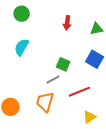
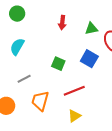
gray line: (53, 80) -> (24, 79), moved
yellow triangle: (89, 117) -> (74, 116), moved

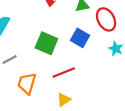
green square: (58, 64) -> (46, 43), size x1.5

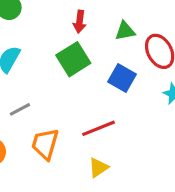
green square: (46, 43) -> (73, 59), moved, turned 35

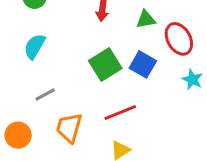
green square: (73, 59) -> (105, 64), moved

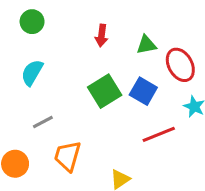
red line: (120, 113) -> (159, 134), moved

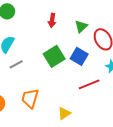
green triangle: (146, 45) -> (81, 26), turned -32
gray line: (43, 122) -> (16, 64), moved

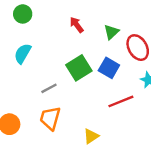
red arrow: (52, 20) -> (77, 25), turned 136
gray line: (16, 64) -> (49, 88), moved

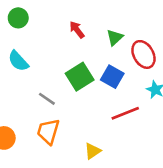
cyan semicircle: (23, 54) -> (18, 61), turned -72
gray line: (49, 88) -> (47, 99), turned 63

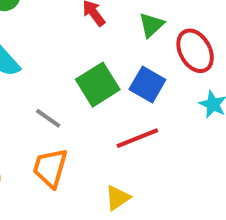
red line: (125, 113) -> (137, 138), moved

